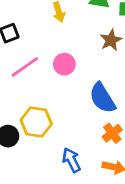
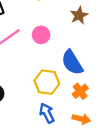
yellow hexagon: (36, 122) -> (47, 82), moved

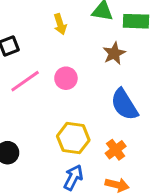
blue semicircle: (72, 62) -> (124, 104), moved
blue arrow: (47, 113) -> (73, 178), turned 54

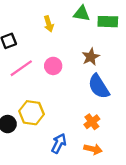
brown star: (114, 53) -> (91, 57), moved
yellow hexagon: (73, 138) -> (32, 113), moved

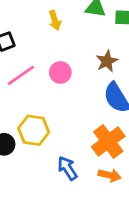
orange cross: (92, 122) -> (108, 141), size x1.6
blue arrow: (59, 143) -> (67, 168), turned -60

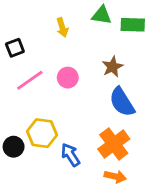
blue arrow: (67, 168) -> (70, 155), moved

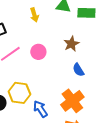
blue semicircle: (122, 102) -> (78, 70), size x0.6

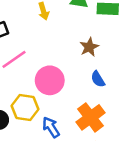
pink circle: (38, 52) -> (50, 80), moved, size x1.5

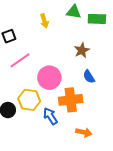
orange cross: (90, 117) -> (71, 100), moved, turned 30

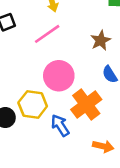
pink line: (20, 60) -> (47, 34), moved
orange cross: (71, 100) -> (86, 104), turned -30

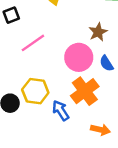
pink line: (47, 34) -> (33, 43), moved
pink circle: (59, 76) -> (79, 57), moved

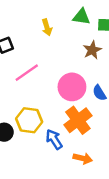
brown star: (98, 32) -> (92, 50), moved
orange arrow: (100, 130) -> (83, 158), moved

